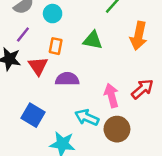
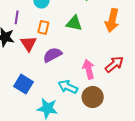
purple line: (23, 35) -> (17, 17), turned -32
purple semicircle: (67, 79) -> (52, 55), turned -30

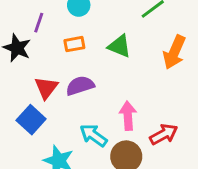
orange rectangle: (43, 27) -> (74, 44), turned 56
red triangle: (29, 44) -> (46, 88), moved
red arrow: (114, 64) -> (164, 134), moved

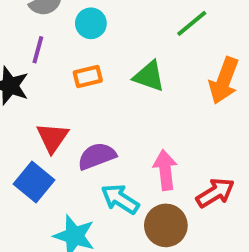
purple semicircle: (80, 86) -> (97, 156), moved

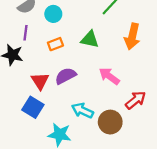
purple semicircle: (97, 156) -> (66, 76), moved
pink arrow: (165, 170) -> (109, 76), moved, turned -40

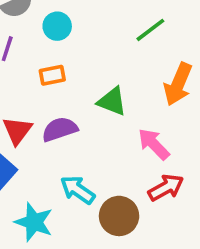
green triangle: (90, 39) -> (112, 101), moved
pink arrow: (109, 76) -> (154, 144), moved

